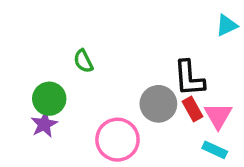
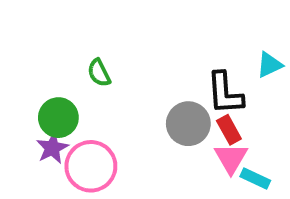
cyan triangle: (227, 25) -> (270, 65), moved
pink triangle: (218, 116) -> (231, 158), moved
pink circle: (117, 140) -> (91, 166), moved

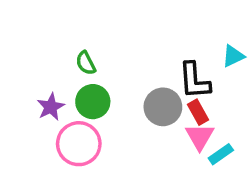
green circle: (58, 118) -> (93, 102), moved
purple star: (52, 148) -> (51, 107), moved
cyan rectangle: (255, 178) -> (221, 154), turned -60

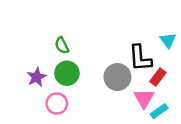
cyan triangle: (233, 56) -> (168, 40), turned -42
red rectangle: (198, 112) -> (158, 77), moved, turned 66
pink circle: (79, 144) -> (57, 104), size x0.7

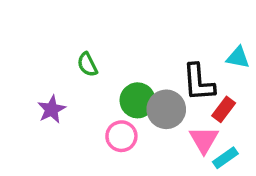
cyan triangle: (168, 40) -> (238, 57), turned -42
green circle: (67, 73) -> (138, 100), moved
pink circle: (57, 104) -> (121, 136), moved

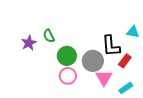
green circle: (138, 100) -> (67, 56), moved
purple star: (52, 109) -> (29, 43), moved
pink triangle: (204, 140) -> (104, 78), moved

